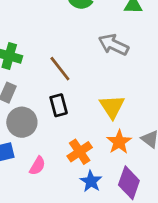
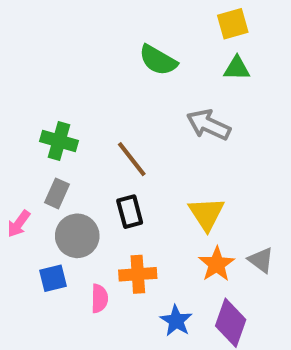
orange cross: (80, 152) -> (138, 274), moved, turned 30
pink semicircle: (37, 166) -> (99, 298), turned -30

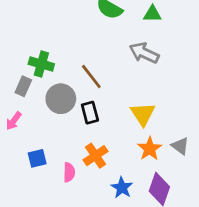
green triangle: (237, 68) -> (152, 14), moved
gray rectangle: (57, 193) -> (23, 86), moved
gray circle: (77, 236) -> (61, 99), moved
orange cross: (138, 274) -> (96, 156), turned -30

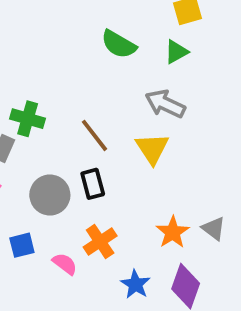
green triangle: (152, 14) -> (176, 52), turned -30
gray circle: (61, 99) -> (50, 195), moved
yellow triangle: (143, 114) -> (152, 148), moved
pink semicircle: (69, 172) -> (65, 264), turned -54

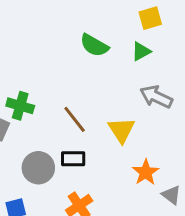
gray arrow: (165, 104) -> (156, 97), moved
black rectangle: (93, 184) -> (73, 159), turned -75
orange star: (173, 232) -> (146, 172), moved

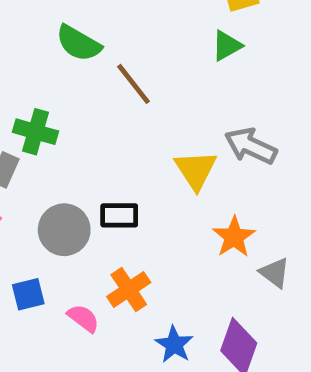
green semicircle: (94, 45) -> (79, 43), moved
gray arrow: (156, 97) -> (251, 146), moved
brown line: (75, 119) -> (134, 84), moved

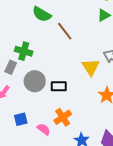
gray circle: (64, 230) -> (35, 81), moved

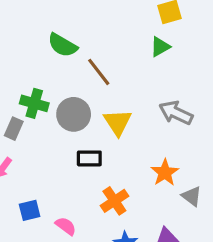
yellow triangle: (91, 67) -> (118, 122), moved
gray circle: (35, 81) -> (74, 114), moved
orange cross: (63, 117) -> (114, 201), moved

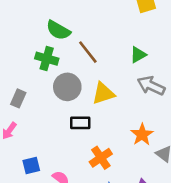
green triangle: (160, 47) -> (138, 55), moved
green cross: (34, 103) -> (47, 59), moved
yellow triangle: (118, 122) -> (103, 93), turned 45

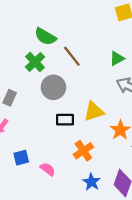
green cross: (47, 59) -> (35, 62), turned 30
yellow triangle: (103, 93) -> (94, 112), moved

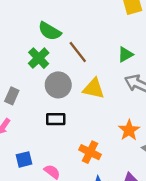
yellow triangle: (94, 112) -> (94, 89), moved, turned 30
black rectangle: (65, 120) -> (56, 119), moved
orange cross: (83, 151) -> (90, 152), turned -30

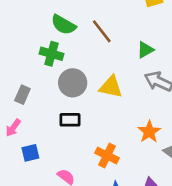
brown line: (78, 52) -> (102, 31), moved
green cross: (39, 58) -> (52, 54), turned -30
blue square: (24, 159) -> (30, 153), moved

